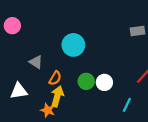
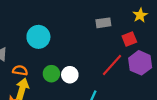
orange semicircle: (55, 78) -> (20, 70), turned -112

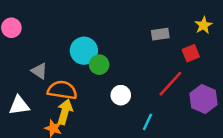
purple hexagon: (140, 63) -> (203, 99), moved
orange semicircle: (20, 70) -> (62, 90), size x1.6
green circle: (51, 74) -> (99, 65), moved

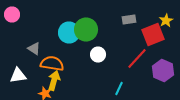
yellow star: (203, 25) -> (166, 20), moved
red square: (191, 53) -> (153, 34), size x1.6
green circle: (99, 65) -> (86, 30), moved, size x1.5
white circle: (121, 95) -> (98, 54), moved

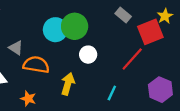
gray rectangle: (129, 20) -> (123, 15), turned 48
purple hexagon: (163, 70) -> (160, 90), moved
yellow arrow: (54, 80) -> (68, 84), moved

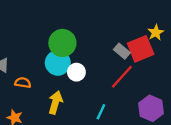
gray rectangle: (123, 15) -> (122, 51), moved
cyan circle: (55, 30) -> (58, 63), moved
orange semicircle: (36, 65) -> (23, 83), size x0.6

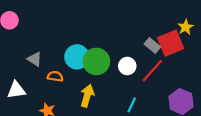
green circle: (62, 43) -> (96, 61), moved
cyan circle: (58, 63) -> (77, 57), moved
white circle: (76, 72) -> (127, 66), moved

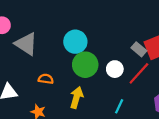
cyan circle: (77, 57) -> (75, 42), moved
gray triangle: (35, 59) -> (26, 44), moved, size x1.6

